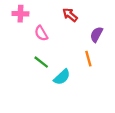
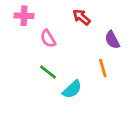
purple semicircle: (96, 34) -> (112, 40), turned -56

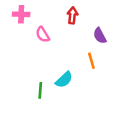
red arrow: (81, 17) -> (72, 15), turned 56
green line: (48, 72) -> (40, 90), moved, turned 56

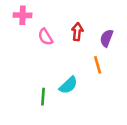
red arrow: (72, 15) -> (77, 32), moved
purple semicircle: (100, 36) -> (107, 38), turned 49

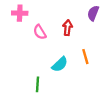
purple semicircle: (107, 38) -> (93, 13), moved
cyan semicircle: (68, 85) -> (60, 64), moved

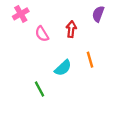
pink cross: (20, 13) -> (21, 14), turned -32
green line: (37, 84) -> (40, 89), turned -32

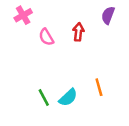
orange line: (90, 60) -> (99, 87), moved
cyan semicircle: (63, 68) -> (68, 98), moved

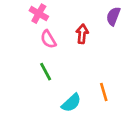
pink cross: (23, 15) -> (39, 14), moved, turned -30
green line: (44, 98) -> (46, 72), moved

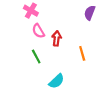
red arrow: (82, 34) -> (57, 38), moved
orange line: (104, 92) -> (82, 53), moved

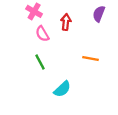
red arrow: (57, 38) -> (66, 22), moved
orange line: (82, 53) -> (91, 58), turned -64

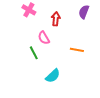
pink semicircle: (42, 34) -> (44, 38), moved

